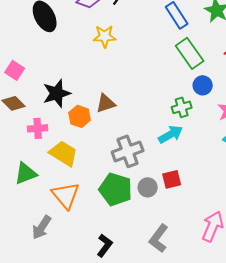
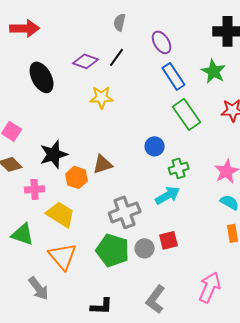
blue circle: (203, 85) -> (155, 146), moved
green triangle: (26, 173) -> (23, 234), turned 40
gray arrow: (42, 227) -> (39, 288), turned -70
black L-shape: (105, 245) -> (102, 306), turned 55

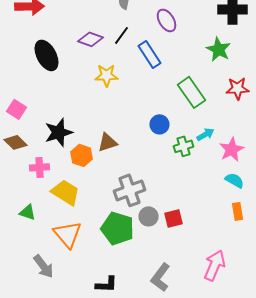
blue rectangle: (174, 76) -> (150, 54), moved
cyan arrow: (168, 195) -> (206, 134), moved, size x0.7
green triangle: (23, 234) -> (28, 212), size x0.7
gray circle: (145, 248) -> (148, 216), moved

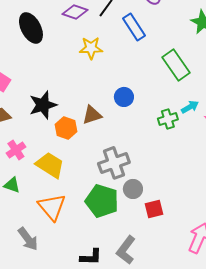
blue circle: (160, 124) -> (124, 97), moved
pink cross: (40, 167) -> (16, 150), moved, turned -30
red square: (174, 218) -> (154, 209), moved
gray L-shape: (160, 277) -> (126, 250), moved

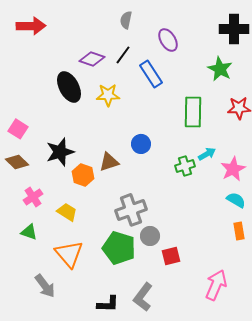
black ellipse: (31, 28) -> (69, 87), moved
green rectangle: (176, 65) -> (193, 112), turned 36
yellow trapezoid: (50, 165) -> (67, 212), size x0.7

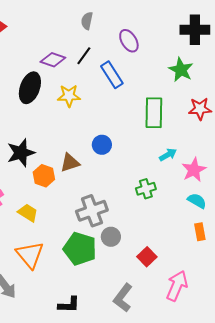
black ellipse: (69, 87) -> (30, 88), turned 48
green cross: (185, 166) -> (146, 189), moved
red square: (171, 256) -> (147, 257), moved, turned -30
gray L-shape: (143, 297) -> (123, 298), moved

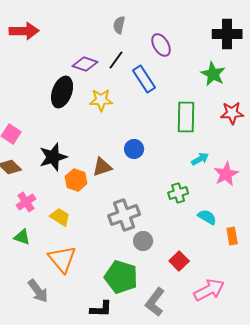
cyan semicircle: (197, 201) -> (207, 217), moved
green pentagon: (80, 249) -> (121, 277), moved
pink arrow: (177, 286) -> (209, 290), turned 40

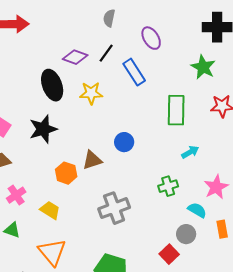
black ellipse: (62, 92) -> (52, 85), turned -40
black star: (53, 157) -> (43, 129), moved
pink star: (226, 174) -> (216, 187), moved
gray circle: (143, 241) -> (186, 234), moved

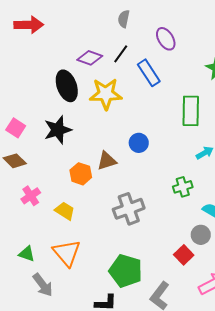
yellow star: (91, 93) -> (106, 94), size x1.4
green triangle: (12, 230) -> (27, 254), moved

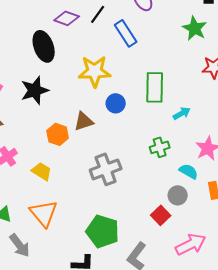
yellow star: (106, 94) -> (95, 71), moved
green rectangle: (191, 111) -> (155, 87), moved

